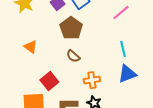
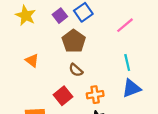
red square: (49, 81) -> (63, 96), moved

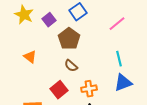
purple square: (60, 16) -> (49, 20), moved

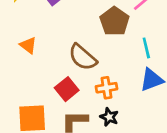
brown pentagon: (69, 39) -> (114, 21), moved
brown semicircle: (71, 66) -> (83, 57), size x1.6

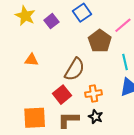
orange triangle: (28, 45) -> (31, 60), turned -32
brown semicircle: (83, 57) -> (75, 69), turned -100

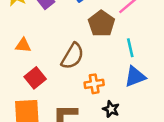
red square: (62, 95) -> (35, 78), moved
black star: (96, 117) -> (111, 109), moved

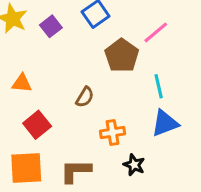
brown semicircle: (72, 56) -> (85, 97), size x0.6

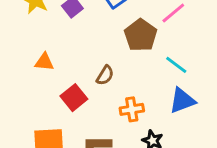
cyan line: (159, 86) -> (176, 65), turned -40
red square: (37, 125) -> (74, 98), moved

